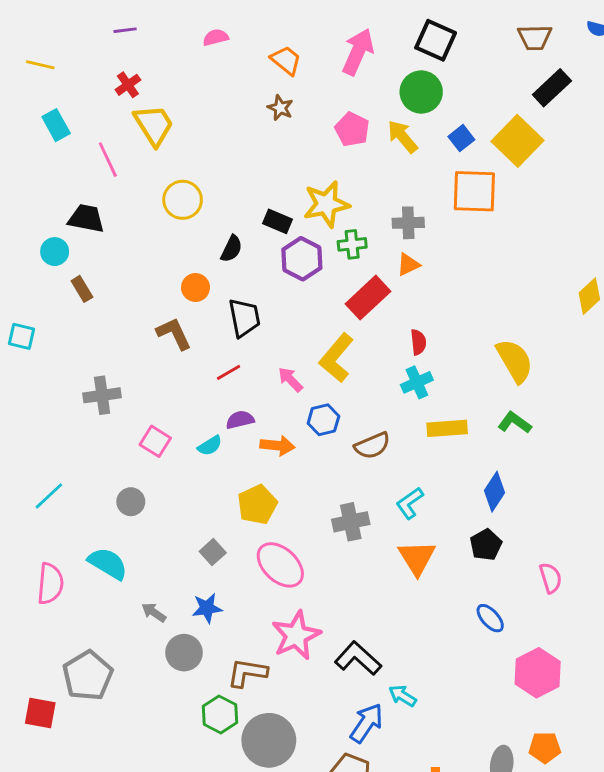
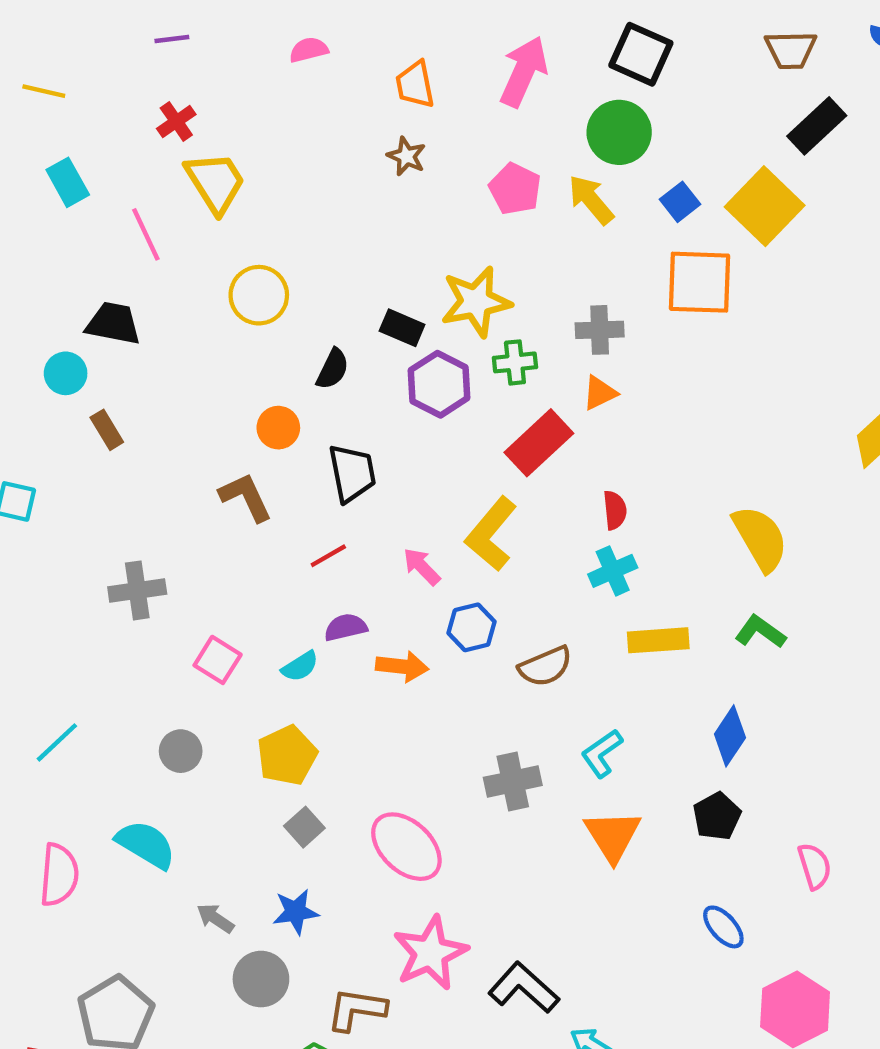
orange trapezoid: (286, 60) -> (415, 85), turned -140
yellow pentagon: (257, 505) -> (287, 755), moved

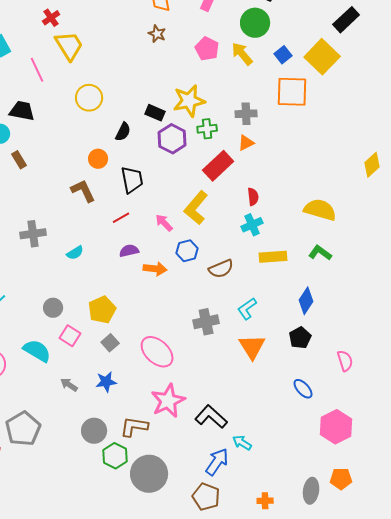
yellow semicircle: (760, 538) -> (320, 210), turned -44
pink square: (218, 660) -> (70, 336), moved
cyan semicircle: (300, 666) -> (75, 253), moved
gray circle: (261, 979) -> (94, 431), moved

